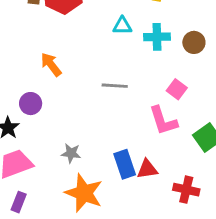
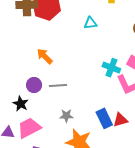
cyan cross: (157, 37) -> (111, 68), moved, turned 30
gray line: (115, 86) -> (58, 86), moved

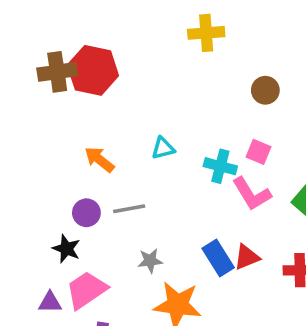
cyan triangle: (90, 23) -> (163, 148), moved

